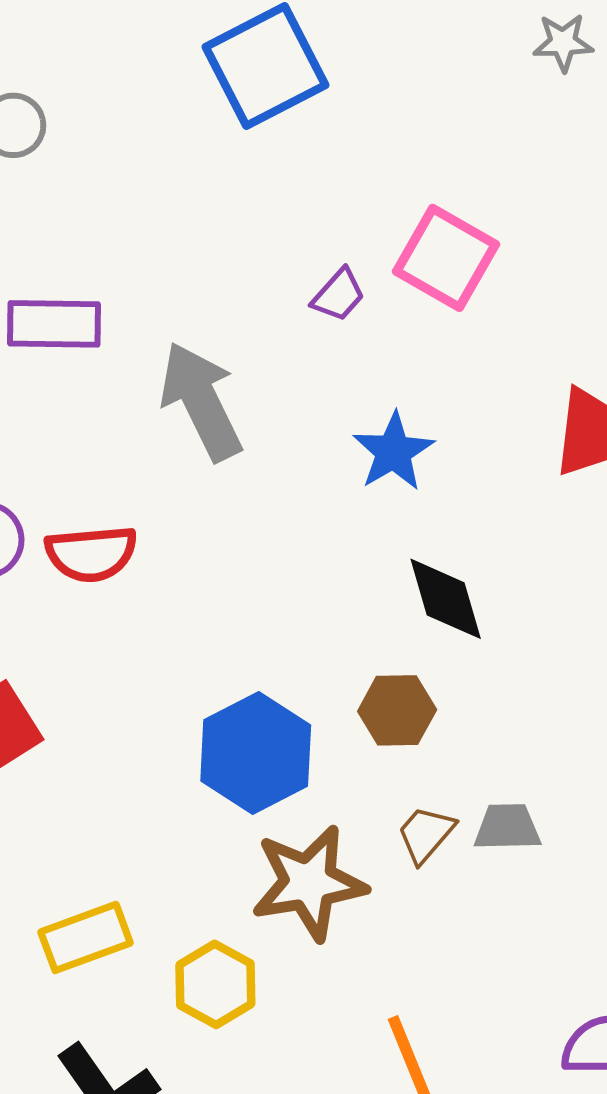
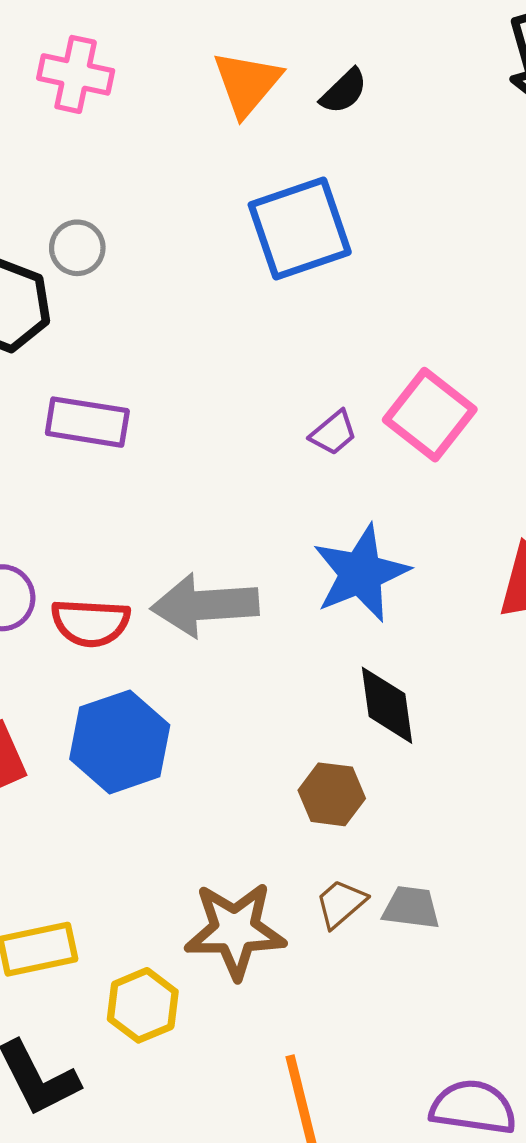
gray arrow: (201, 401) -> (205, 605), moved, turned -76
blue star: (393, 452) -> (361, 573), size x1.4
blue hexagon: (256, 753) -> (120, 742), moved

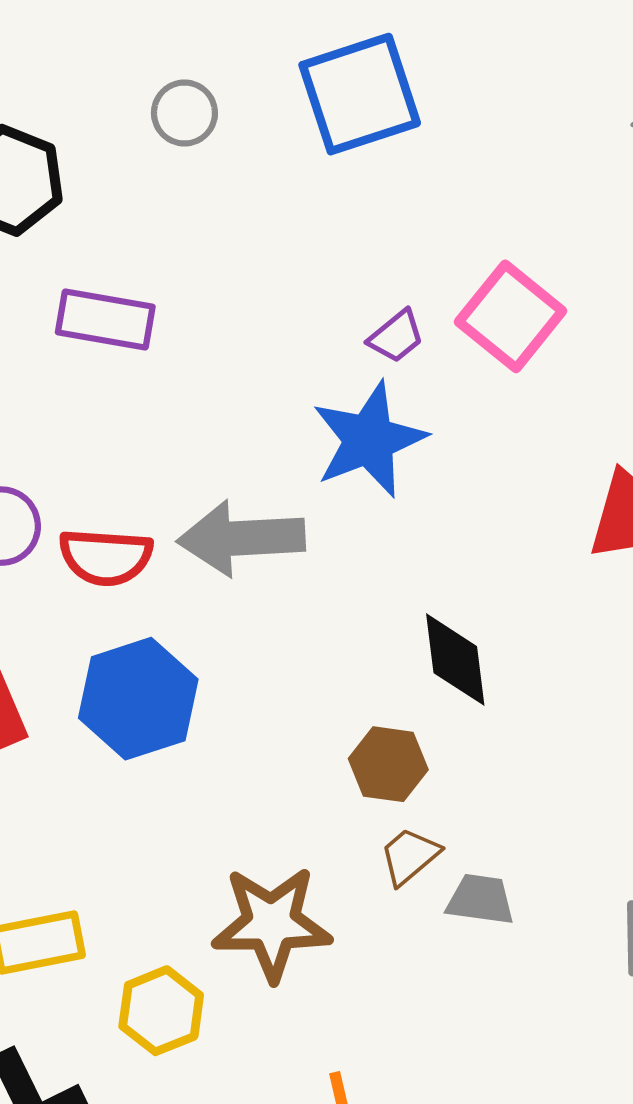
gray circle: (77, 248) -> (184, 113), moved
blue star: (361, 573) -> (369, 440), moved
brown trapezoid: (341, 903) -> (410, 856), moved

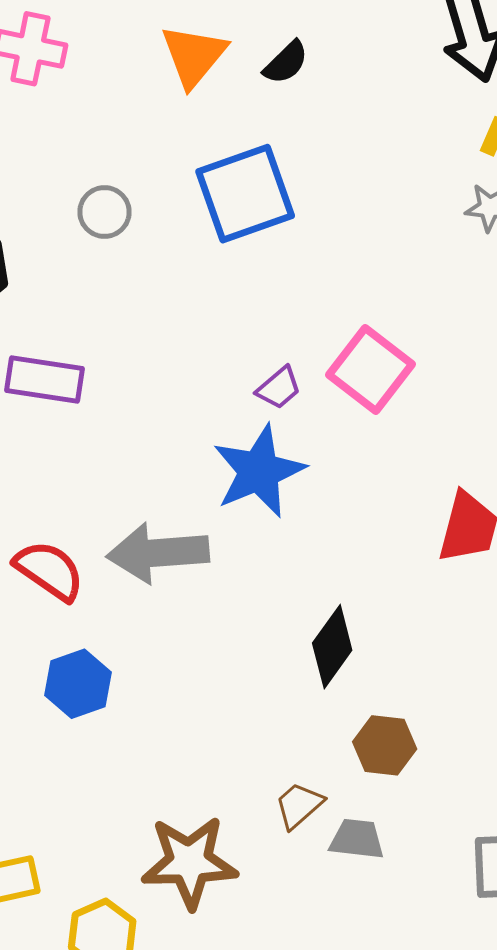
red semicircle: (106, 557) -> (49, 570), turned -148
black diamond: (455, 660) -> (332, 647), turned 44
blue hexagon: (138, 699) -> (78, 684), size x0.7
brown hexagon: (388, 764) -> (385, 745), moved

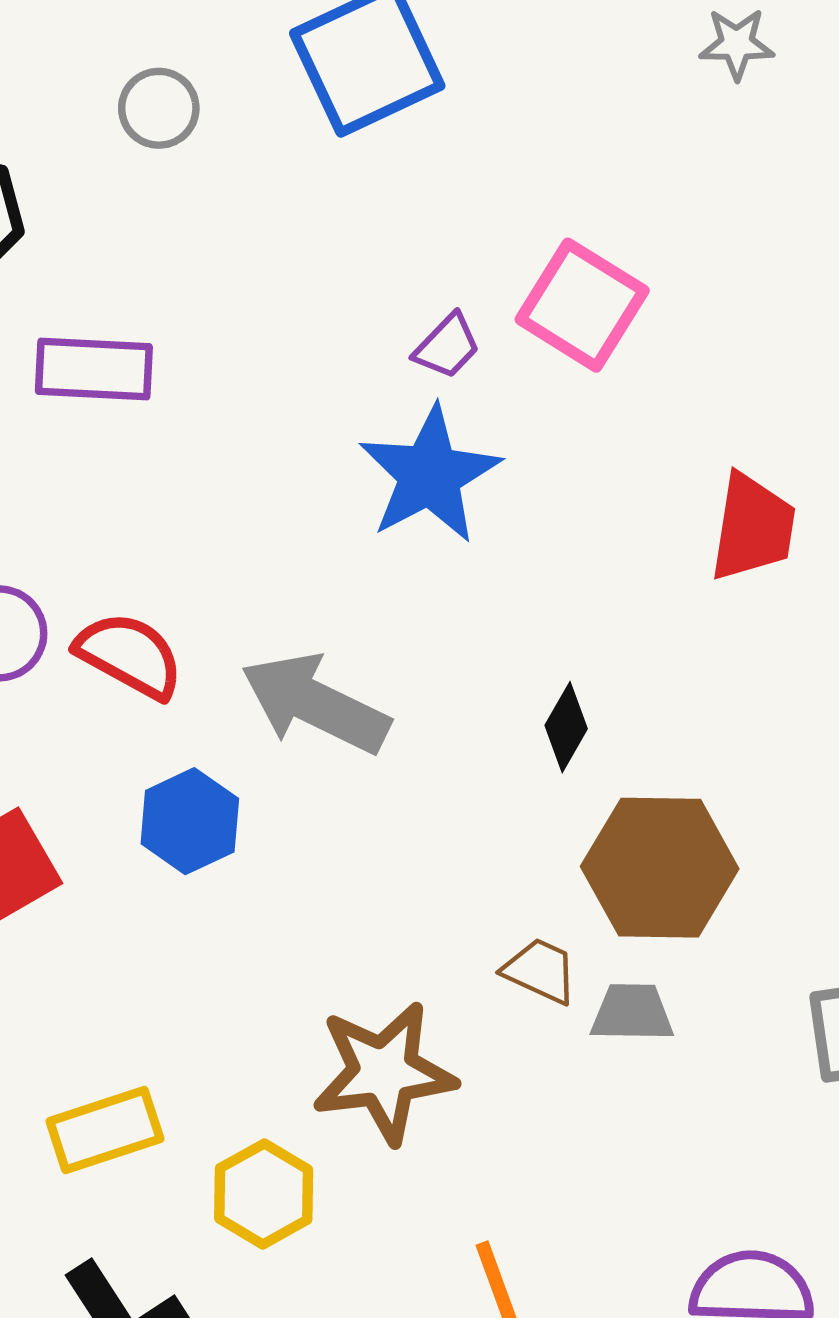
gray arrow: (158, 553) -> (315, 704), moved, turned 36
black diamond: (332, 647) -> (566, 727), size x0.7
brown hexagon: (385, 745) -> (660, 868), size x1.6
brown trapezoid: (299, 805) -> (540, 971), turned 72

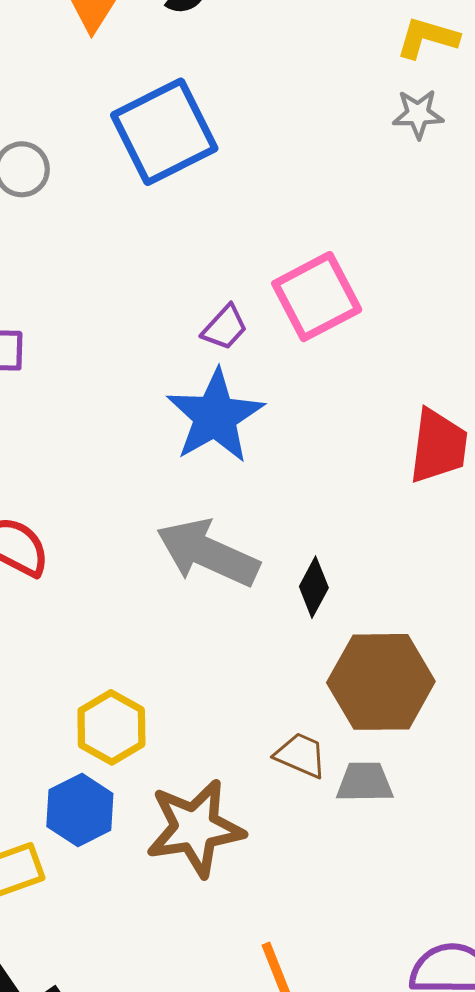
pink square: (582, 305) -> (317, 297), turned 32
gray arrow: (315, 704) -> (208, 553), moved
blue hexagon: (190, 821) -> (80, 810), moved
yellow hexagon: (264, 1194) -> (111, 727), moved

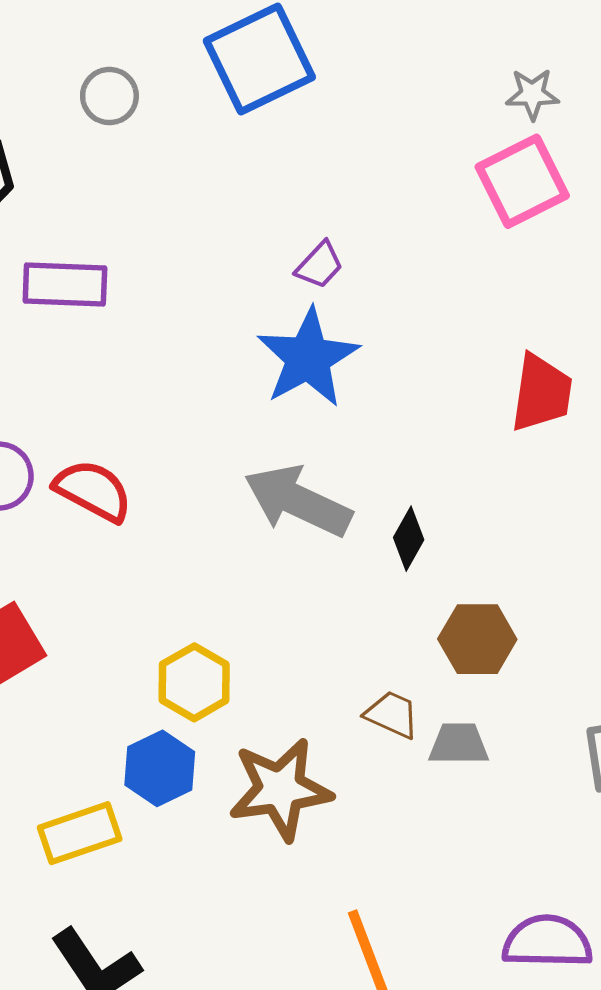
gray star: (418, 114) -> (532, 94), moved
pink square: (317, 297) -> (522, 181), moved
brown hexagon: (381, 682) -> (477, 639), size x0.7

